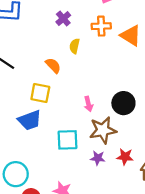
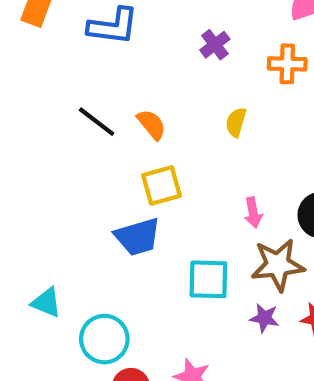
yellow semicircle: (75, 46) -> (236, 122), moved
orange semicircle: (53, 65) -> (152, 124), moved
yellow square: (40, 93) -> (162, 185), turned -30

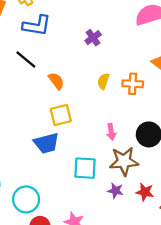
orange cross: (287, 64) -> (133, 84), moved
black line: (97, 122) -> (26, 60), moved

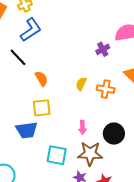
blue L-shape: (37, 25) -> (31, 30), turned -50
purple cross: (93, 38) -> (103, 49), moved

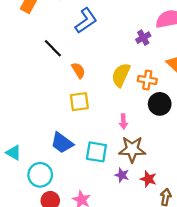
blue L-shape: (31, 30) -> (86, 21), moved
yellow semicircle: (81, 84) -> (121, 75), size x1.6
blue trapezoid: (27, 130) -> (62, 143), moved, turned 45
black circle: (114, 134) -> (160, 104), moved

